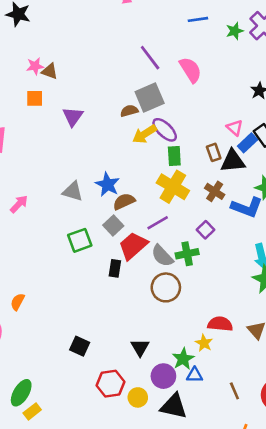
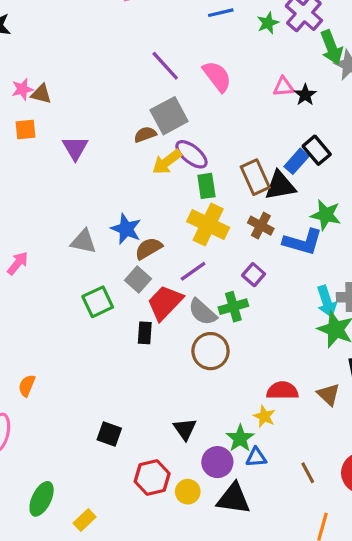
pink triangle: (235, 128) -> (283, 87), moved, turned -42
brown rectangle: (214, 152) -> (255, 177), size x1.5
yellow rectangle: (32, 411) -> (85, 520), moved

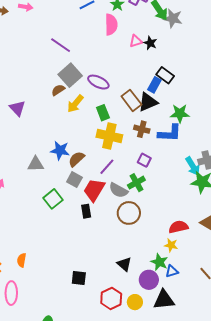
pink semicircle: (217, 76) -> (111, 25), moved, turned 50
purple ellipse: (191, 154) -> (98, 82), moved

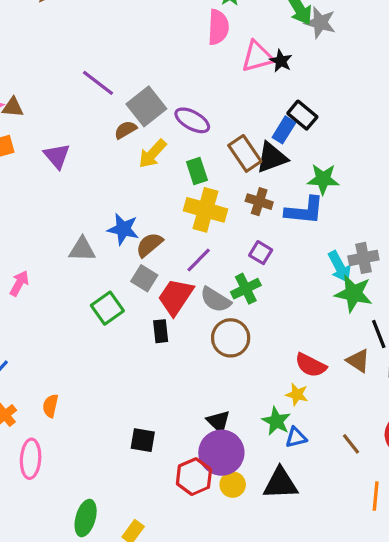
pink triangle: (136, 41) -> (257, 57), size x1.5
purple line: (61, 45) -> (98, 83), moved
red semicircle: (178, 227) -> (311, 365), turned -144
purple circle: (149, 280) -> (221, 453), moved, size x1.4

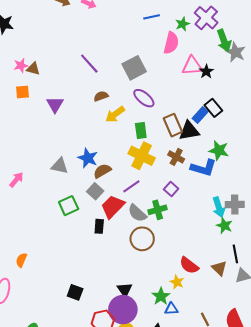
gray square: (146, 106) -> (134, 68), moved
green star: (354, 293) -> (224, 226), size x0.7

